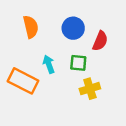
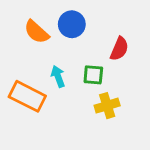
orange semicircle: (31, 27) -> (37, 32), turned 145
blue circle: (73, 28) -> (72, 24), moved

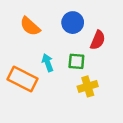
blue circle: (72, 24) -> (73, 23), moved

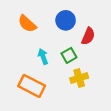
green square: (76, 61) -> (69, 55), turned -35
orange rectangle: (23, 79) -> (32, 86), moved

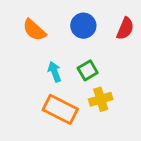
red semicircle: (88, 36) -> (125, 29), moved
orange rectangle: (32, 86) -> (60, 109), moved

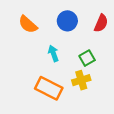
green square: (88, 70) -> (87, 58), moved
cyan arrow: (54, 72) -> (53, 53), moved

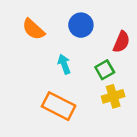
red semicircle: (101, 23) -> (121, 42), moved
yellow cross: (81, 80) -> (113, 96), moved

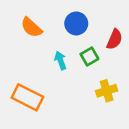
green square: (105, 70) -> (89, 56), moved
orange rectangle: (59, 106) -> (27, 97), moved

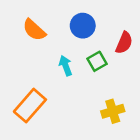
yellow cross: (107, 91) -> (113, 111), moved
orange rectangle: (27, 97) -> (30, 106), turned -76

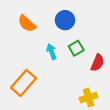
red semicircle: (124, 43) -> (97, 63), moved
yellow cross: (113, 111) -> (89, 97), moved

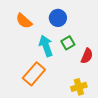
cyan arrow: (52, 52) -> (46, 46), size x1.5
orange rectangle: (24, 83) -> (34, 74), moved

